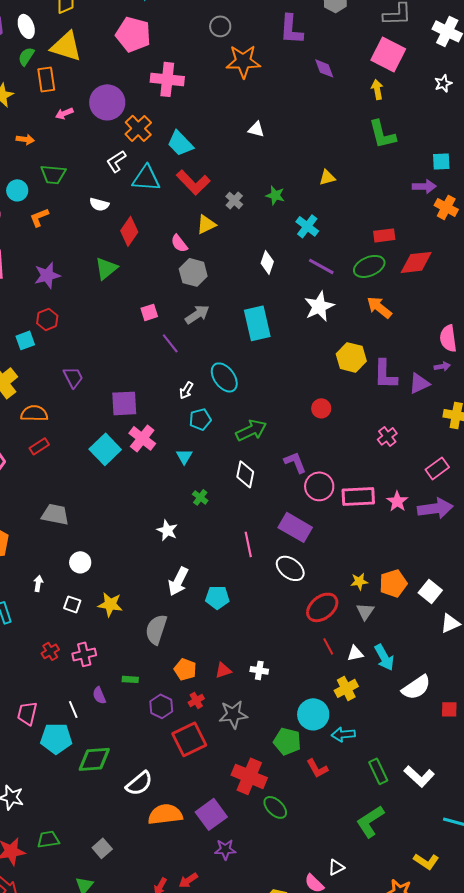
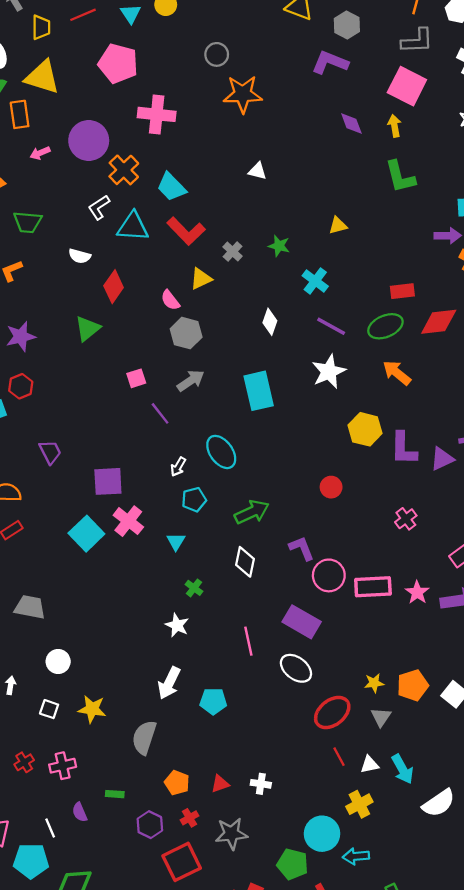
purple L-shape: (291, 29) -> (330, 62), moved, turned 108
purple diamond: (324, 68) -> (351, 124), moved
white star: (167, 530) -> (177, 625), moved

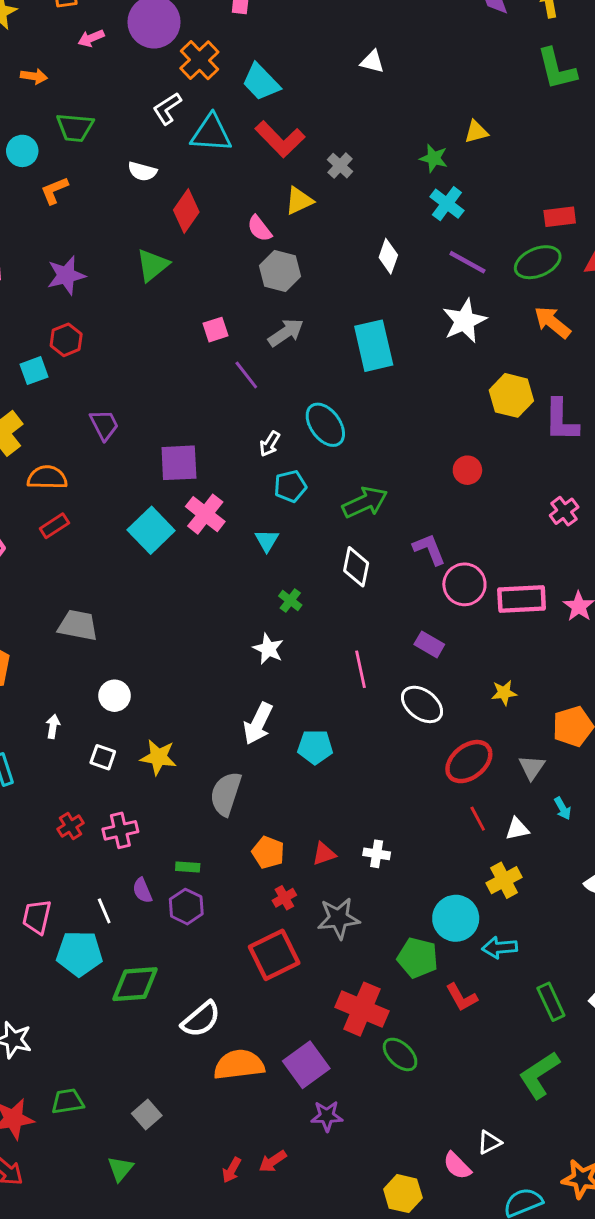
green star: (279, 246) -> (434, 158), moved
purple rectangle: (302, 622) -> (429, 644), size x0.6
yellow star: (374, 683) -> (504, 693), moved
cyan arrow: (402, 769) -> (563, 808), moved, size x0.6
purple hexagon: (150, 825) -> (186, 907), moved

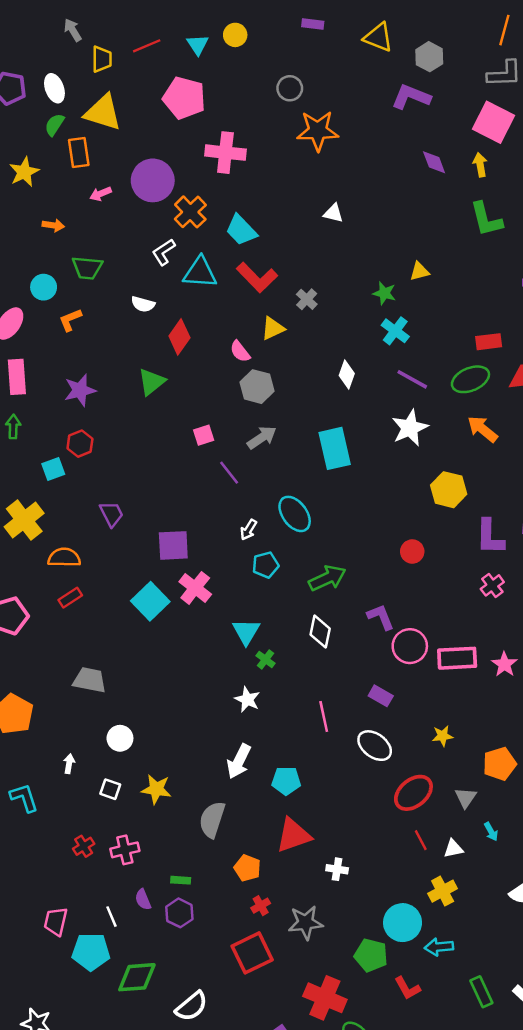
purple L-shape: (561, 420) -> (490, 537), moved
cyan triangle: (267, 540) -> (246, 632), moved, size x1.4
red triangle: (324, 854) -> (293, 835), moved, size x1.8

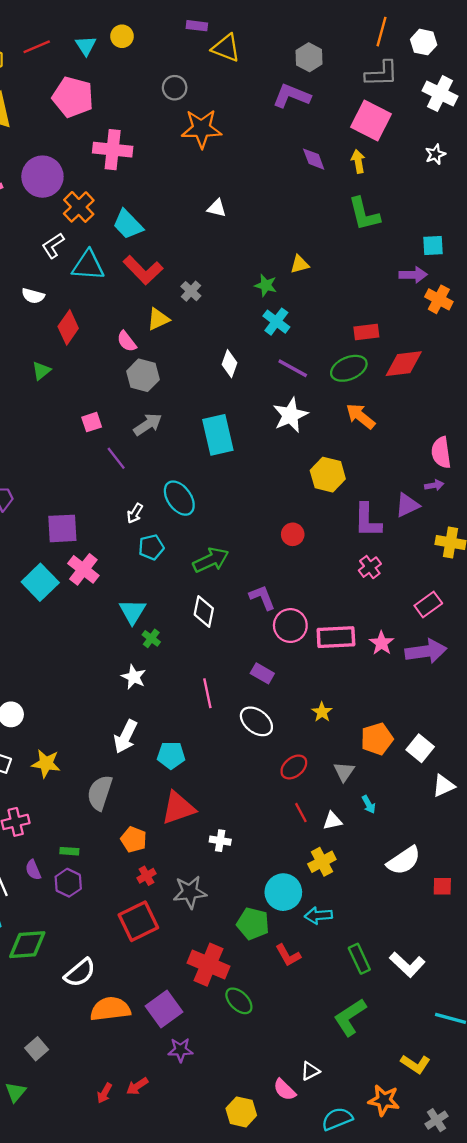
yellow triangle: (378, 37) -> (226, 48), moved
green triangle: (151, 382) -> (41, 371), size x0.7
yellow star: (443, 736) -> (322, 712), turned -30
red ellipse: (413, 793) -> (294, 767), size x0.7

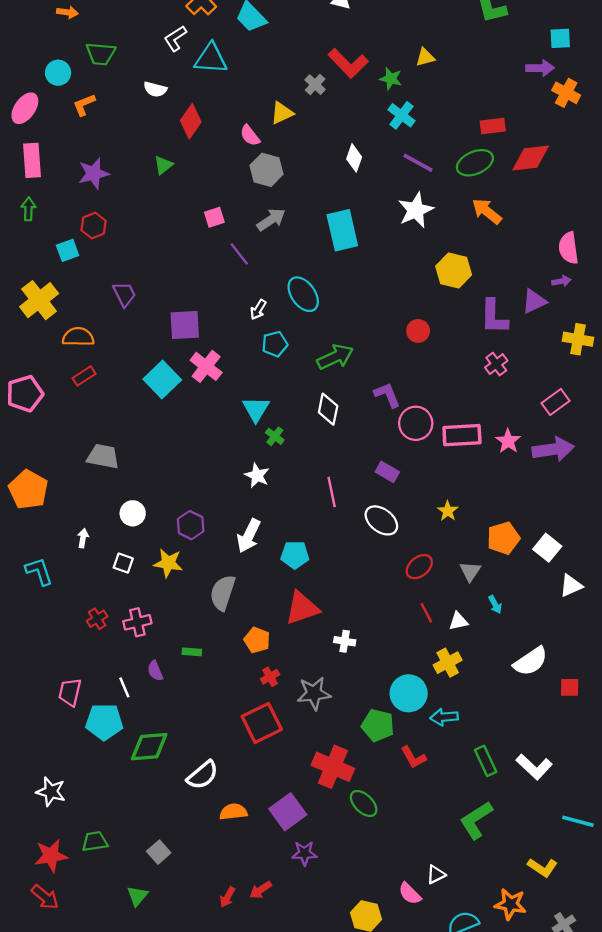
red L-shape: (143, 270) -> (348, 63), moved
purple hexagon: (68, 883) -> (191, 525), moved
orange semicircle: (110, 1009) -> (233, 812), size x0.7

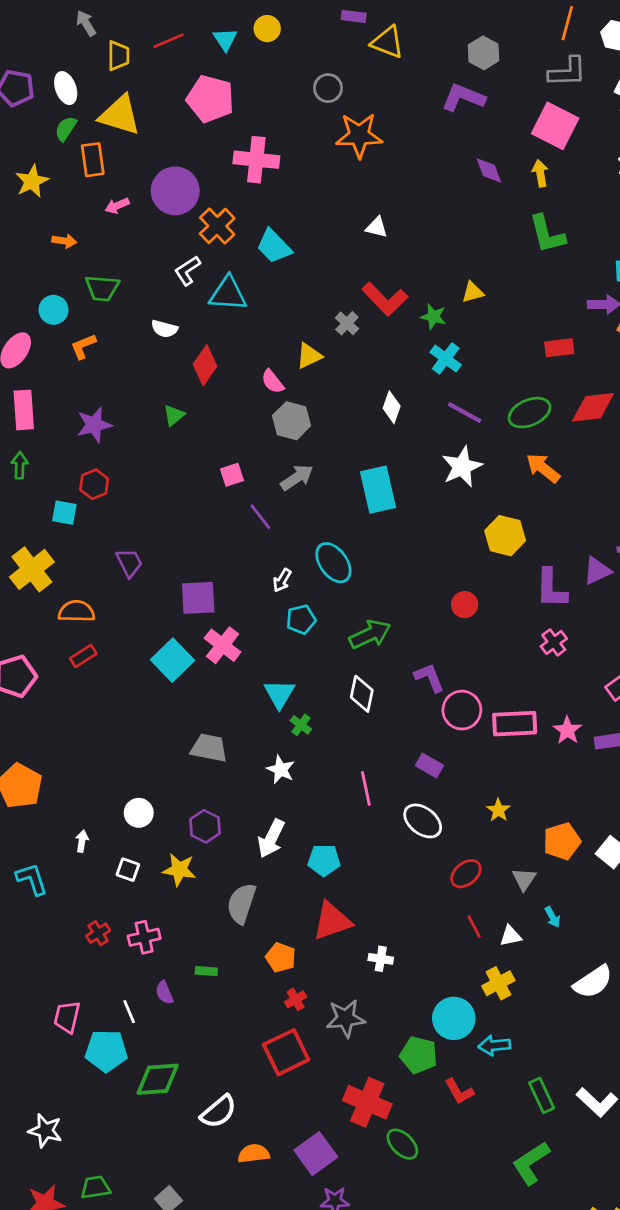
red rectangle: (493, 126) -> (559, 348), moved
cyan square: (68, 250) -> (64, 513), turned 30
gray trapezoid: (103, 456) -> (209, 748), moved

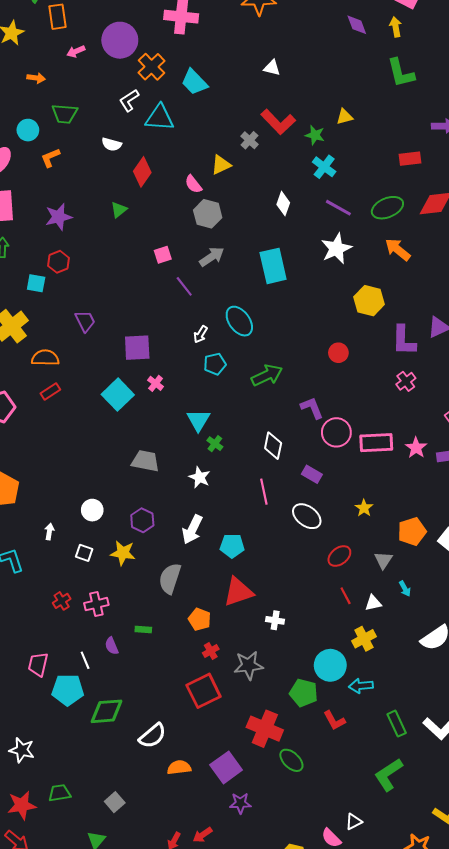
pink cross: (223, 645) -> (156, 383), size x0.6
white diamond: (362, 694) -> (273, 446), moved

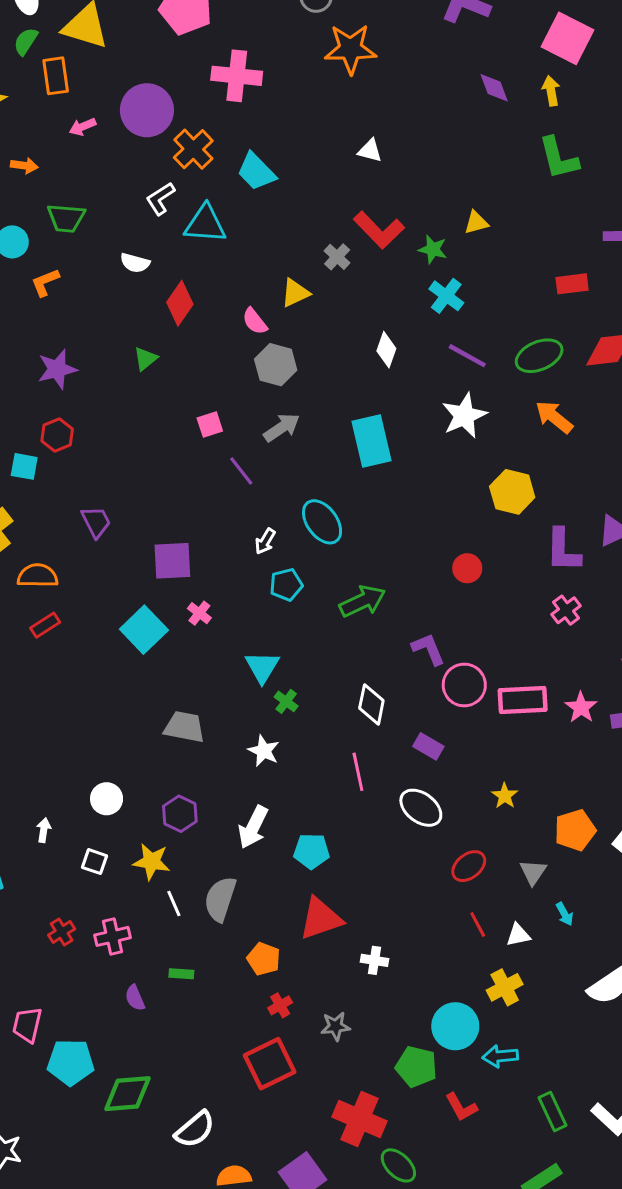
white line: (85, 660) -> (174, 904), moved
gray star: (249, 665) -> (336, 1026), size x0.7

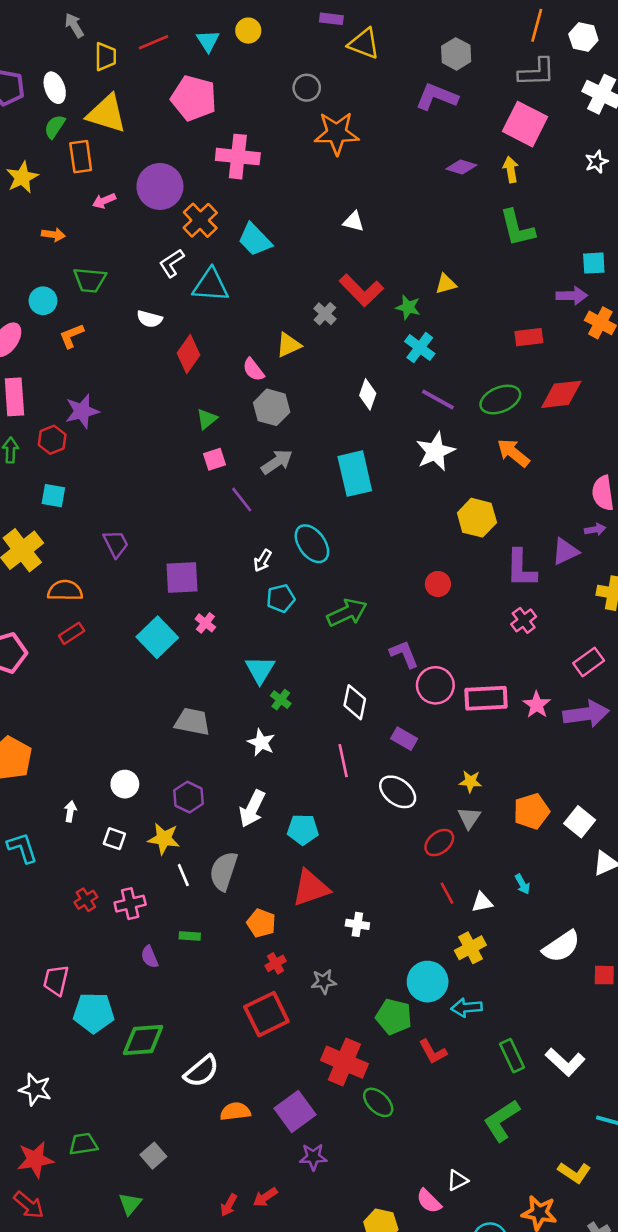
purple diamond: (494, 88) -> (461, 167), turned -52
green triangle: (145, 359) -> (207, 419), moved
red hexagon: (57, 435) -> (52, 440), moved
yellow star: (505, 796) -> (470, 781), turned -30
gray triangle: (533, 872) -> (469, 818), moved

